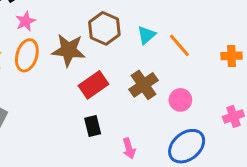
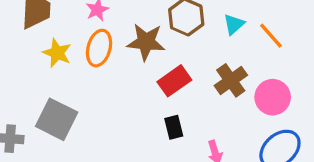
pink circle: (180, 100) -> (273, 97), size x1.4

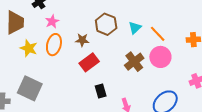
brown star: (146, 42) -> (82, 40), size x0.6
red rectangle: (174, 81) -> (89, 62), moved
pink circle: (273, 97) -> (160, 57), moved

